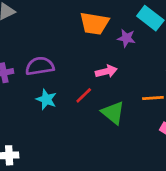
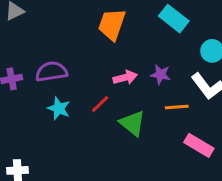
orange trapezoid: (94, 23) -> (112, 24), turned 100
purple star: (126, 38) -> (161, 75), moved

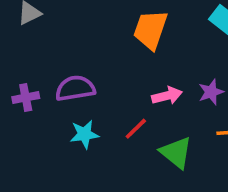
purple star: (161, 75) -> (211, 92), turned -30
cyan star: (59, 108) -> (84, 134), turned -30

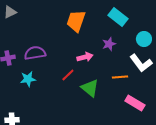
purple star: (211, 92) -> (109, 44), moved
cyan star: (84, 134) -> (28, 79), moved

